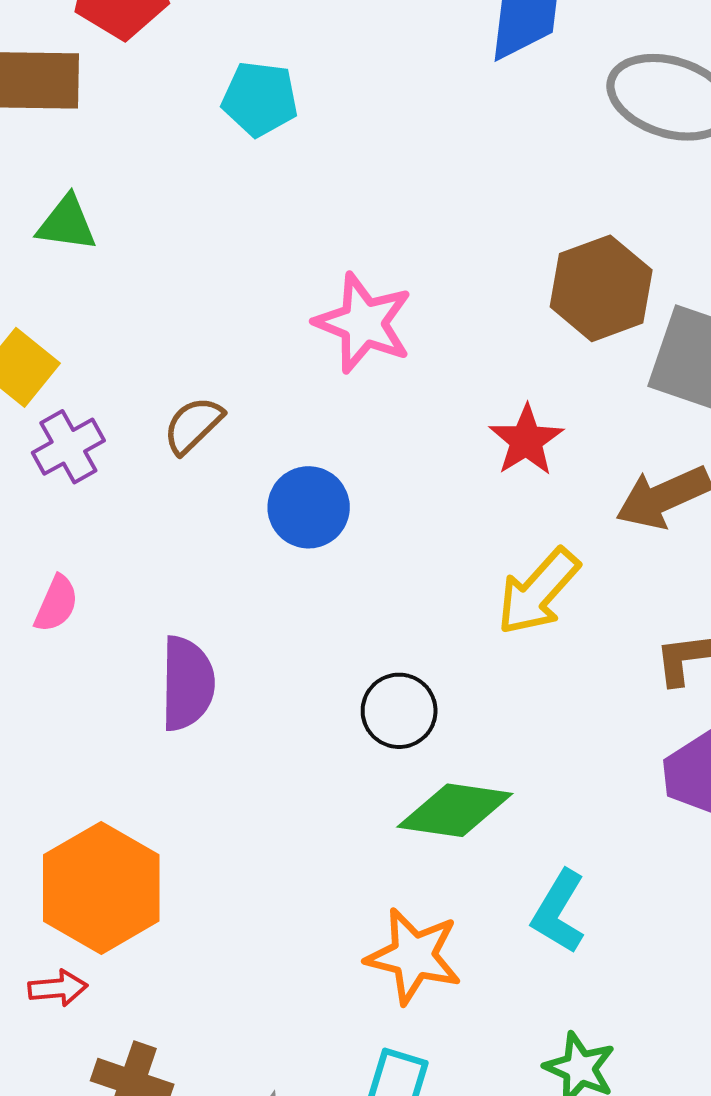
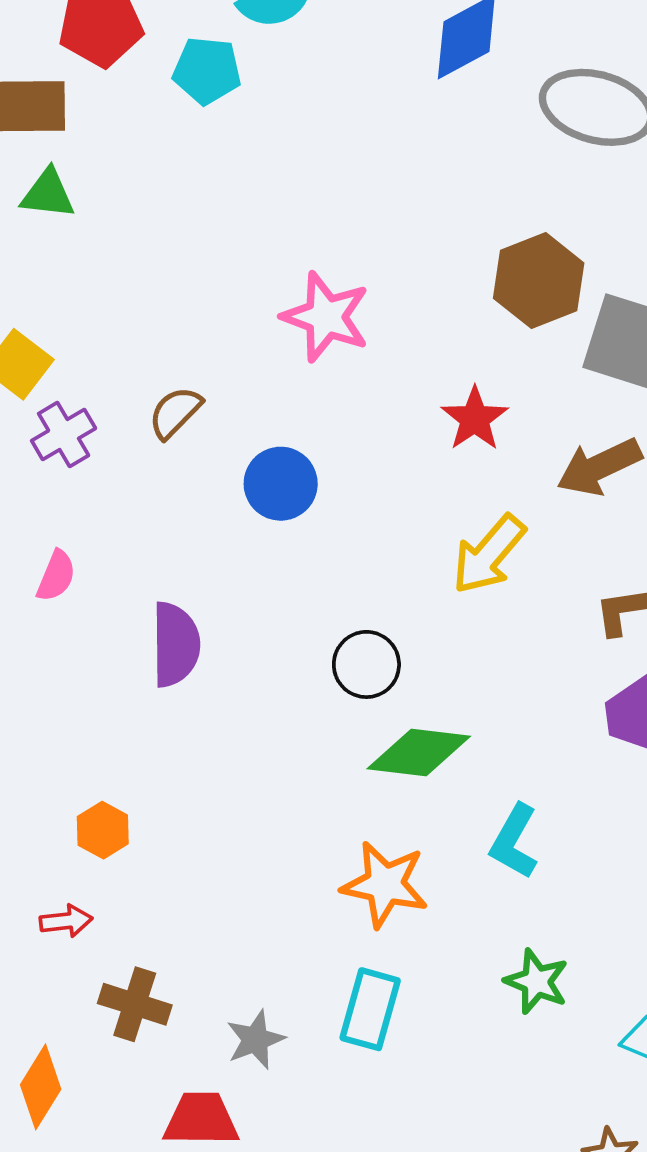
cyan pentagon: (260, 99) -> (207, 71), moved
green triangle: (67, 223) -> (48, 194), moved
orange hexagon: (101, 888) -> (103, 830), size x0.5

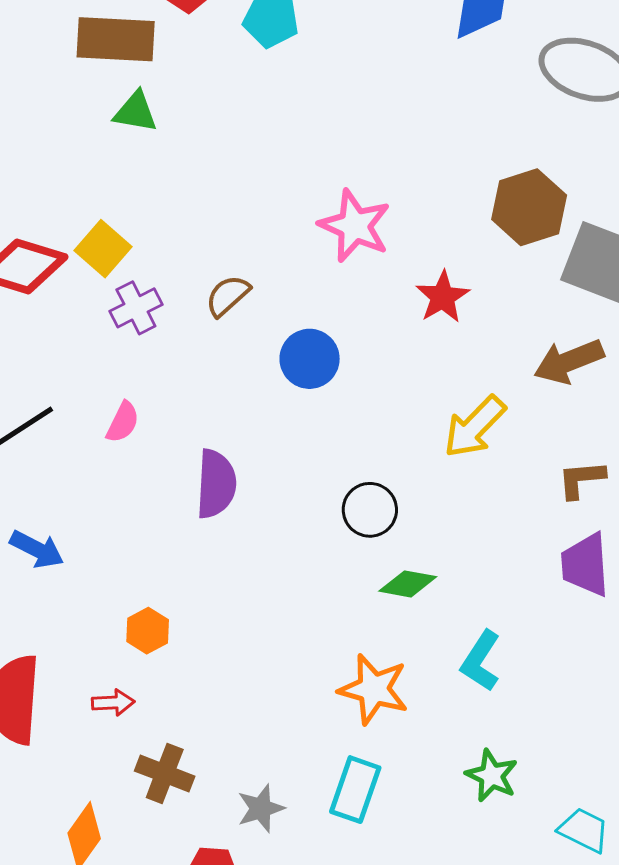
red star: (475, 419) -> (443, 297), moved
green diamond: (419, 753) -> (408, 584), size x0.7

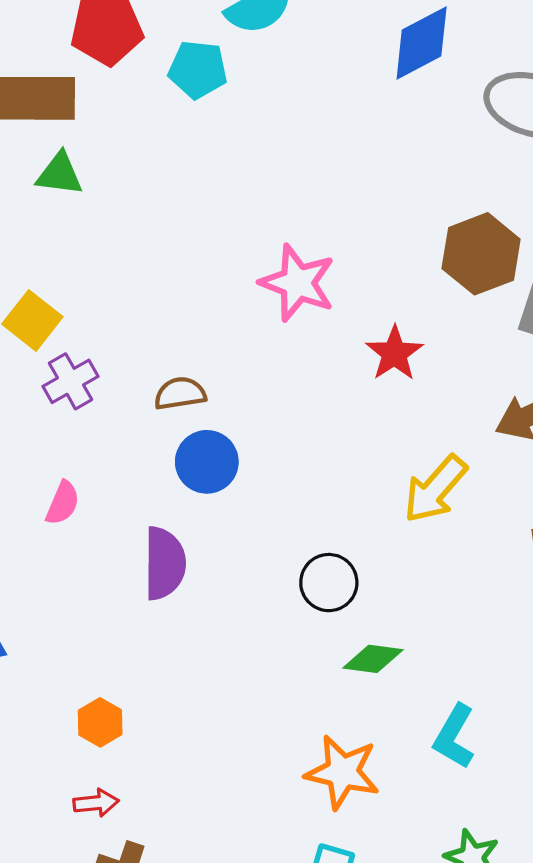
brown semicircle: (228, 296) -> (180, 393), moved, turned 36
blue circle: (310, 359) -> (207, 462), moved
red arrow: (113, 703) -> (96, 803), moved

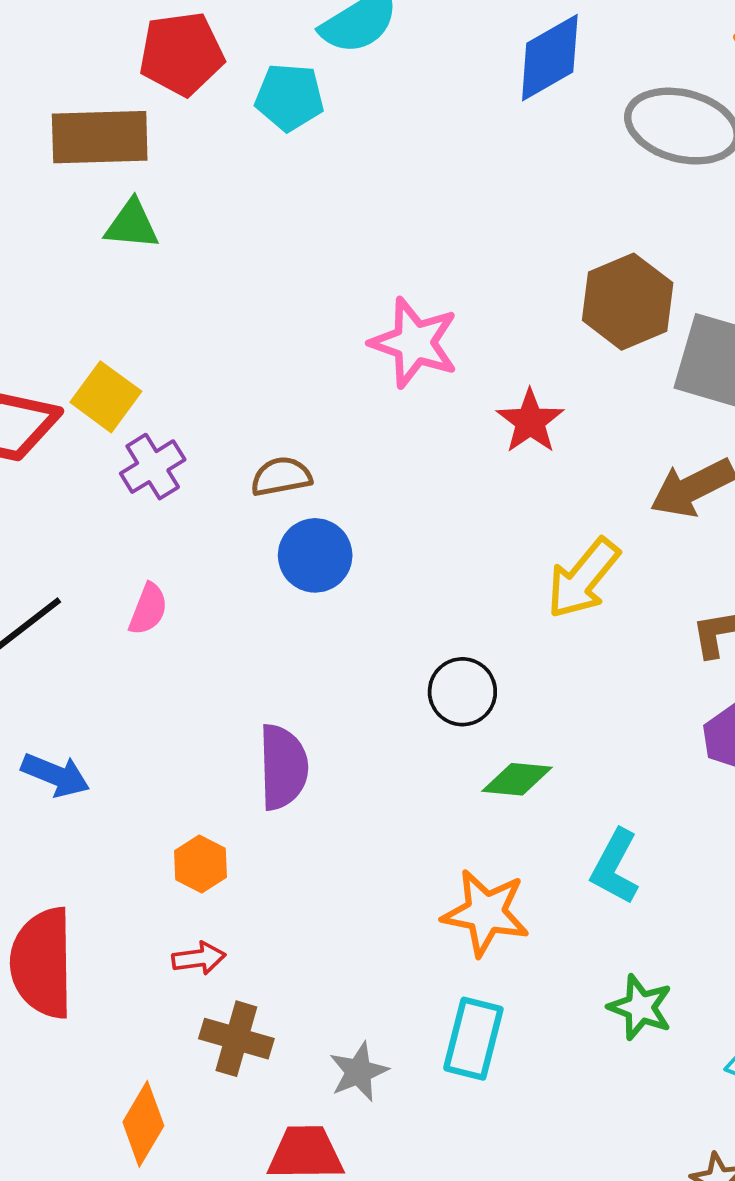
purple semicircle: (165, 563) -> (283, 767), moved

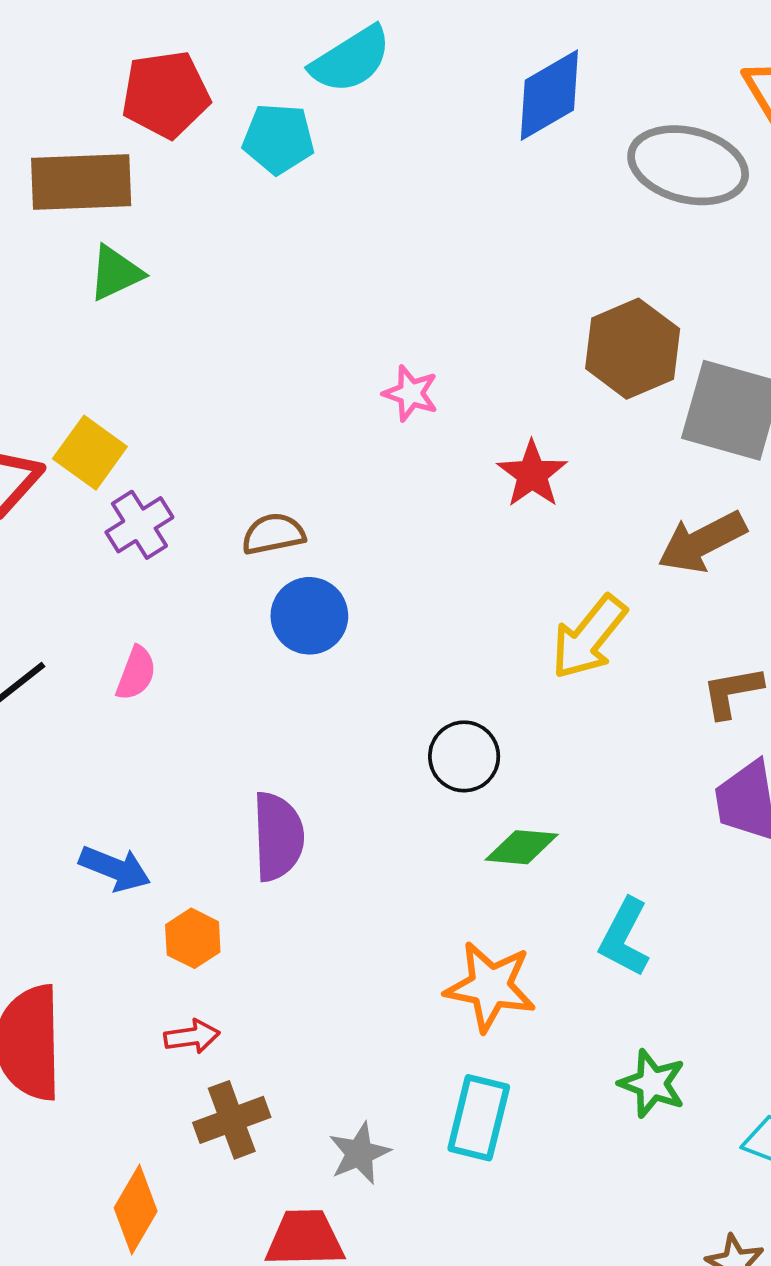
green triangle: (132, 225) -> (116, 273), turned -30
pink star: (414, 343) -> (411, 393), size x0.6
blue arrow: (55, 775) -> (115, 869), moved
brown cross: (236, 1039) -> (232, 1120), turned -36

